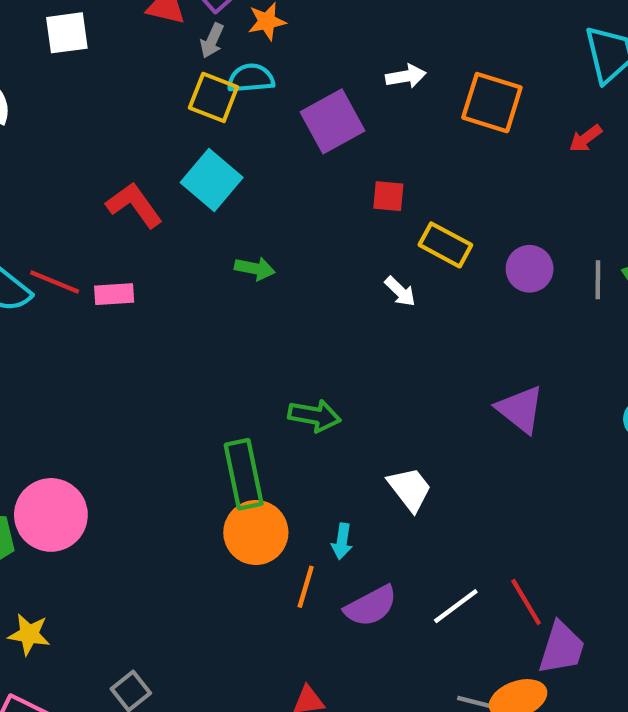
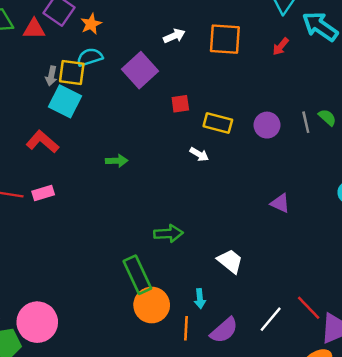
gray arrow: (212, 41) -> (51, 76), moved
cyan square: (212, 180) -> (65, 101), moved
purple triangle: (520, 409) -> (280, 203), size x0.7

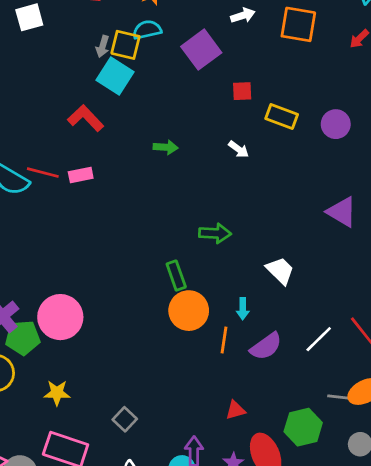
white arrow: (199, 154) -> (239, 149), moved
purple triangle: (280, 203) -> (342, 212), size x1.4
green rectangle: (137, 275) -> (176, 276), size x0.7

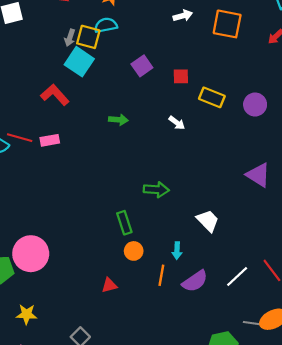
purple square: (201, 50) -> (142, 66), moved, size x0.7
orange circle: (189, 311) -> (134, 251), size x0.6
red triangle: (235, 410) -> (109, 285), moved

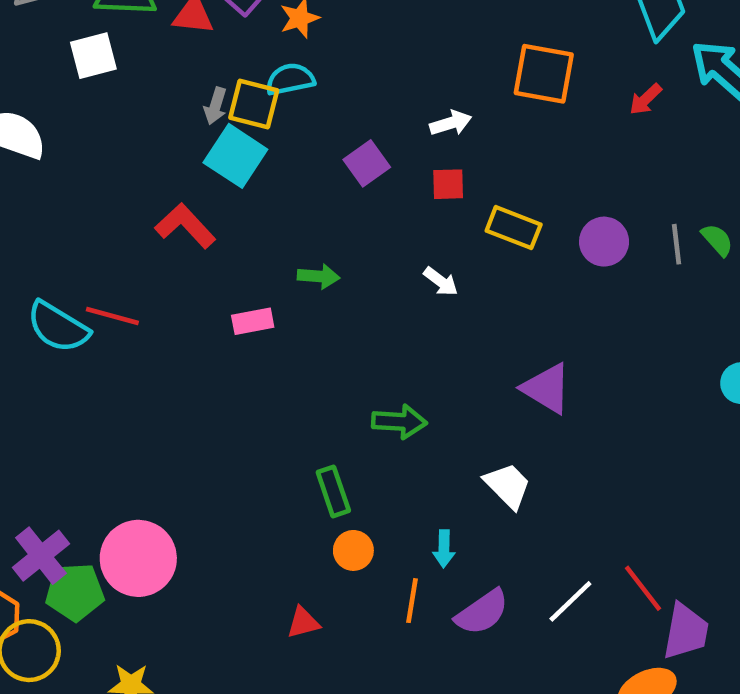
white arrow: (183, 16) -> (451, 123), moved
pink rectangle: (50, 140) -> (253, 321), moved
purple triangle: (258, 175) -> (547, 388), moved

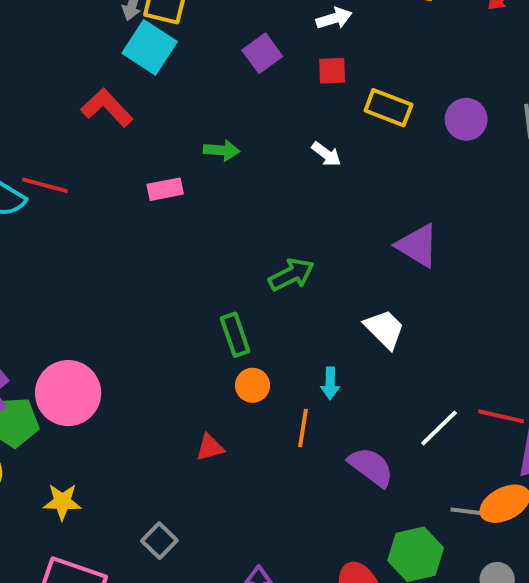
green arrow: (399, 422) -> (291, 275), turned -30
red line: (643, 588) -> (501, 416), turned -39
purple semicircle: (482, 612) -> (371, 467), moved, turned -108

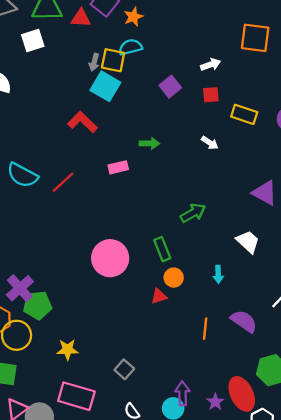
red line: (45, 185) -> (63, 182), moved, turned -55
pink circle: (68, 393) -> (110, 258), moved
orange line: (303, 428) -> (205, 329), moved
red triangle: (210, 447) -> (159, 296), moved

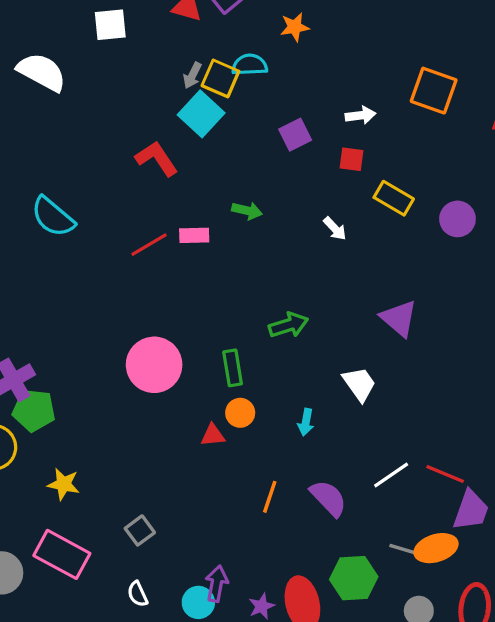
orange star: (133, 17) -> (295, 27), moved
red line: (63, 182) -> (149, 245), moved

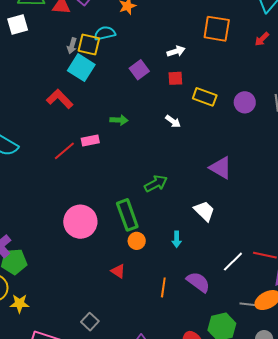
green rectangle: (233, 368) -> (127, 215), size x1.4
red triangle: (213, 435) -> (118, 271), moved, turned 49
yellow star: (64, 484) -> (20, 304), moved

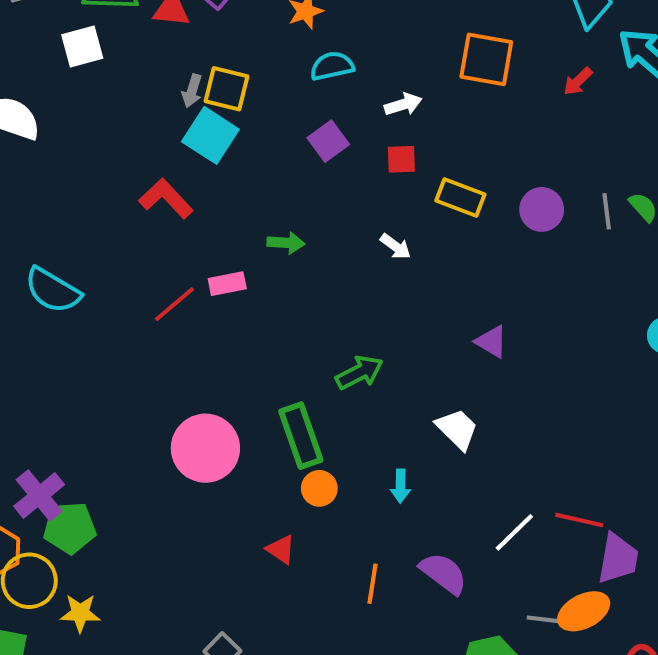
cyan semicircle: (105, 33) -> (332, 66), moved
purple triangle: (221, 168) -> (491, 342), size x0.7

